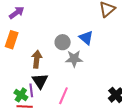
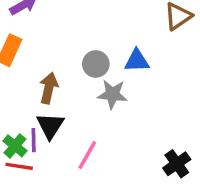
blue triangle: (86, 38) -> (137, 61), turned -49

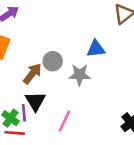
gray circle: (96, 64) -> (53, 61), moved
brown arrow: (49, 88) -> (32, 74), turned 30

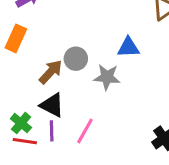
black triangle: (35, 101) -> (52, 105), turned -35
purple line: (24, 113) -> (52, 131), moved

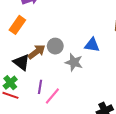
black triangle: (52, 105) -> (21, 62), moved
purple line: (52, 131) -> (40, 87), moved

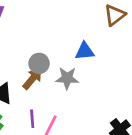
brown arrow: (37, 52) -> (32, 79), moved

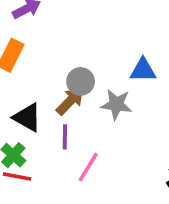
purple line: (32, 119) -> (65, 137), moved

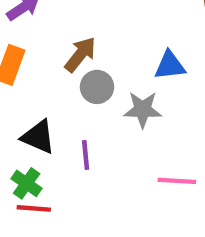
brown arrow: (70, 101) -> (80, 54), moved
pink line: (88, 167) -> (177, 181), moved, turned 68

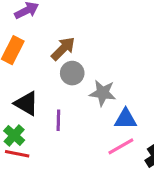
blue triangle: (170, 65) -> (125, 119), moved
pink line: (177, 181) -> (121, 146), turned -40

